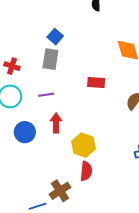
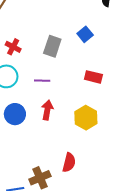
blue square: (55, 37) -> (85, 34), moved
yellow hexagon: (83, 145) -> (86, 118), moved

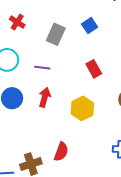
red cross: (13, 47) -> (17, 22), moved
red rectangle: (93, 77) -> (94, 69), turned 42

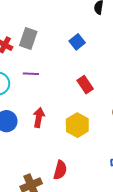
gray rectangle: (56, 34) -> (28, 38), moved
purple line: (42, 68) -> (31, 74), moved

